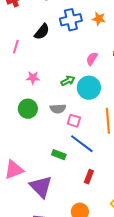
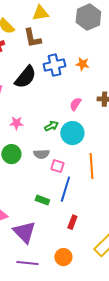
black semicircle: (42, 32) -> (25, 77), size x1.4
blue line: (82, 144) -> (65, 189), turned 70

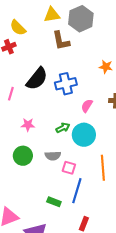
gray hexagon: (88, 17) -> (81, 19), moved
brown L-shape: (32, 38) -> (61, 41), moved
orange star: (82, 64) -> (106, 67), moved
blue cross: (54, 65) -> (66, 84), moved

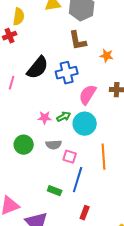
yellow semicircle: (18, 28) -> (19, 17), turned -126
brown L-shape: (61, 41) -> (78, 41), moved
pink semicircle: (87, 106) -> (88, 95), size x1.5
pink star: (28, 125) -> (45, 118), moved

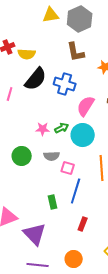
yellow semicircle: (19, 17) -> (27, 54), moved, turned 84
blue cross: (67, 73) -> (65, 84), turned 30
green rectangle: (55, 191) -> (53, 202), turned 56

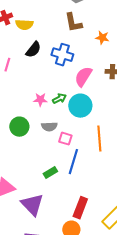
black semicircle: (36, 79) -> (33, 50), size x0.7
green rectangle: (53, 202) -> (50, 173), turned 72
red rectangle: (83, 224) -> (80, 208), moved, size x1.5

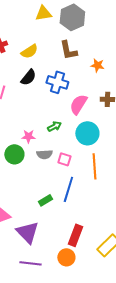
yellow semicircle: (24, 25) -> (29, 51), moved, turned -36
pink star: (40, 100) -> (28, 136), moved
cyan circle: (80, 106) -> (87, 133), moved
pink square: (65, 139) -> (64, 159), moved

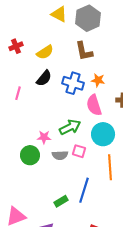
yellow triangle: (43, 13) -> (59, 14), turned 36
orange star: (97, 65) -> (98, 80), moved
pink semicircle: (78, 104) -> (94, 105), turned -50
green arrow: (54, 126) -> (70, 127), size x1.5
pink square: (64, 159) -> (79, 151), moved

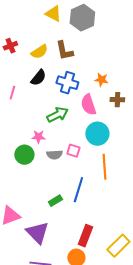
brown L-shape: (84, 51) -> (64, 51), moved
orange star: (98, 80) -> (101, 80), moved
green arrow: (70, 127) -> (57, 115), moved

